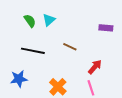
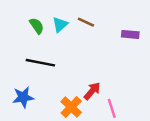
brown line: (70, 47) -> (86, 22), moved
red arrow: (95, 67) -> (92, 91), moved

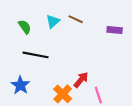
green semicircle: (37, 26) -> (25, 27), moved
blue star: (23, 97) -> (20, 85), turned -30

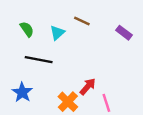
cyan triangle: (53, 21) -> (57, 33), moved
purple rectangle: (115, 30) -> (124, 33), turned 32

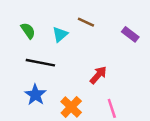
red arrow: (88, 87) -> (98, 75), moved
blue star: (22, 92) -> (35, 95), moved

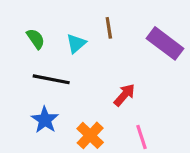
brown line: (86, 22) -> (109, 28), turned 56
purple rectangle: (130, 34) -> (165, 43), size x1.6

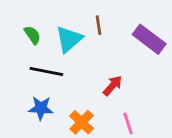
cyan triangle: (76, 43) -> (69, 39), size x1.5
blue star: (45, 120) -> (41, 108), turned -30

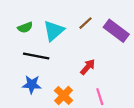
brown line: (98, 25) -> (86, 23), moved, turned 56
green semicircle: (32, 35) -> (25, 27), turned 104

